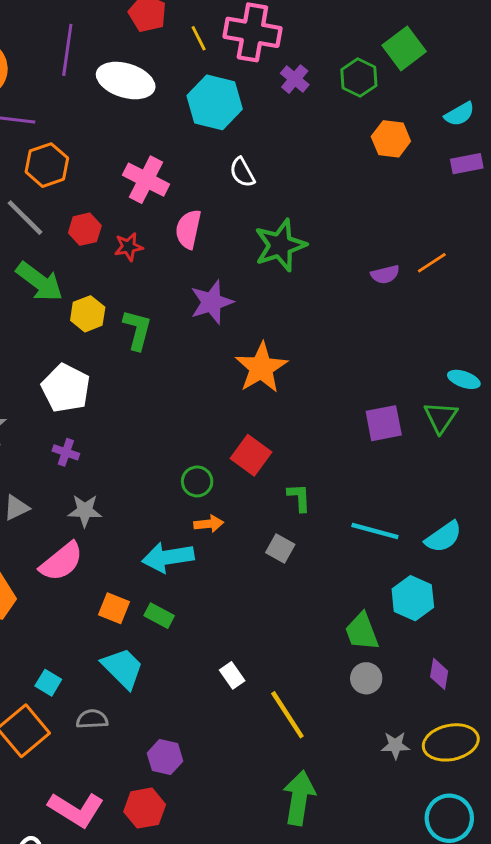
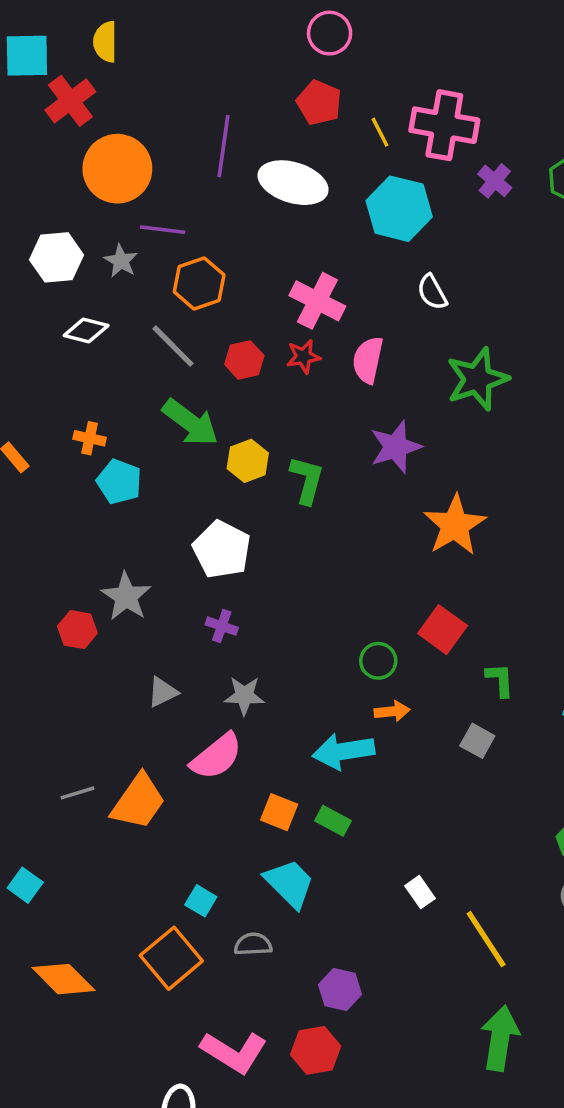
red star: (129, 247) -> (303, 357), moved

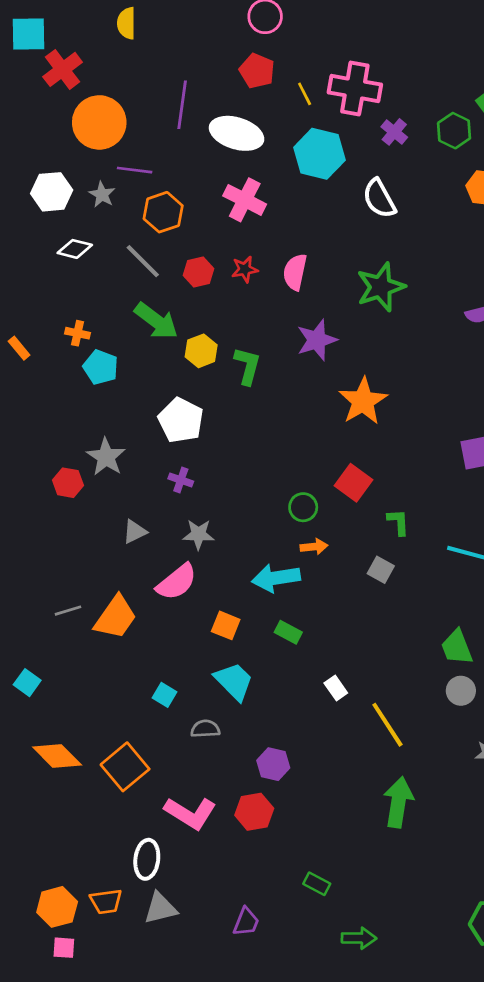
yellow semicircle: (105, 42) -> (126, 23), moved
white semicircle: (432, 292) -> (379, 199), moved, size x1.4
pink cross: (317, 301) -> (245, 200), moved
green rectangle: (333, 821) -> (288, 632), moved
orange square: (171, 958) -> (125, 767), moved

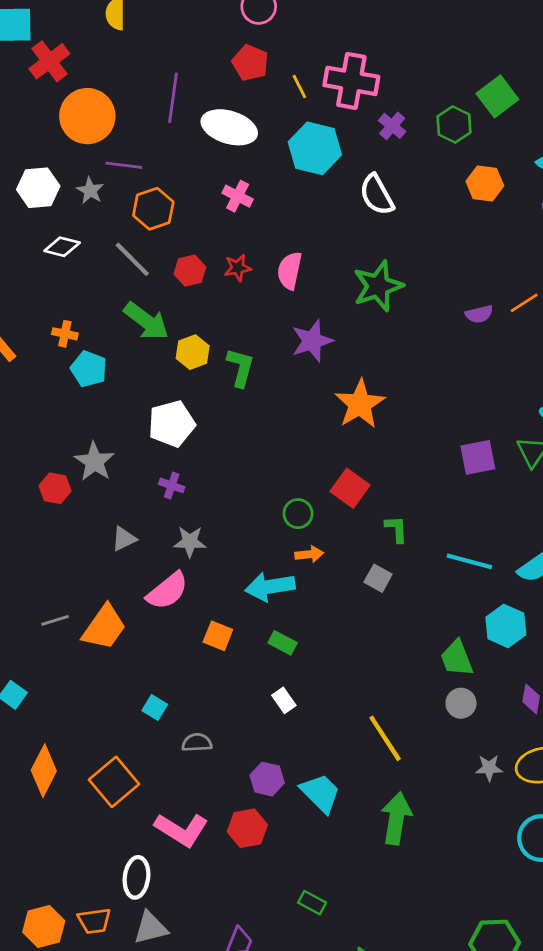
pink cross: (245, 200) -> (238, 196), size x0.7
white pentagon: (181, 420) -> (172, 424), turned 30
cyan trapezoid: (234, 681) -> (320, 793), moved
white rectangle: (336, 688) -> (284, 700), moved
orange diamond: (57, 756) -> (44, 771), turned 72

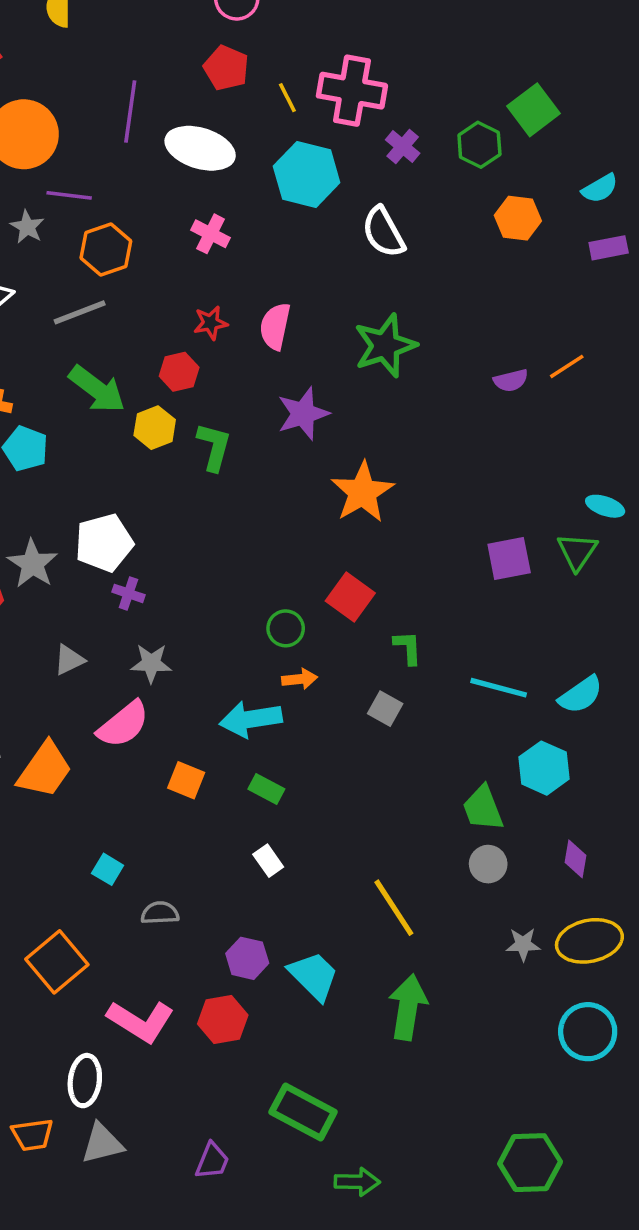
gray line: (132, 259) -> (80, 312), turned -66
red hexagon: (190, 271) -> (179, 372), moved
white pentagon: (172, 424) -> (104, 543), moved
green rectangle: (312, 903) -> (303, 1112), size x1.8

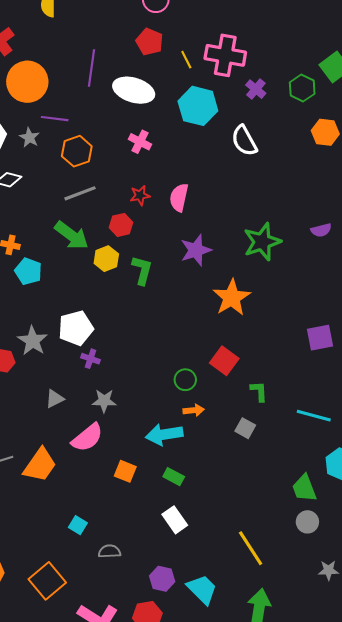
gray line: (80, 312) -> (80, 193), moved
green star: (385, 346) -> (262, 242), moved
white rectangle: (268, 861) -> (175, 520), size x1.4

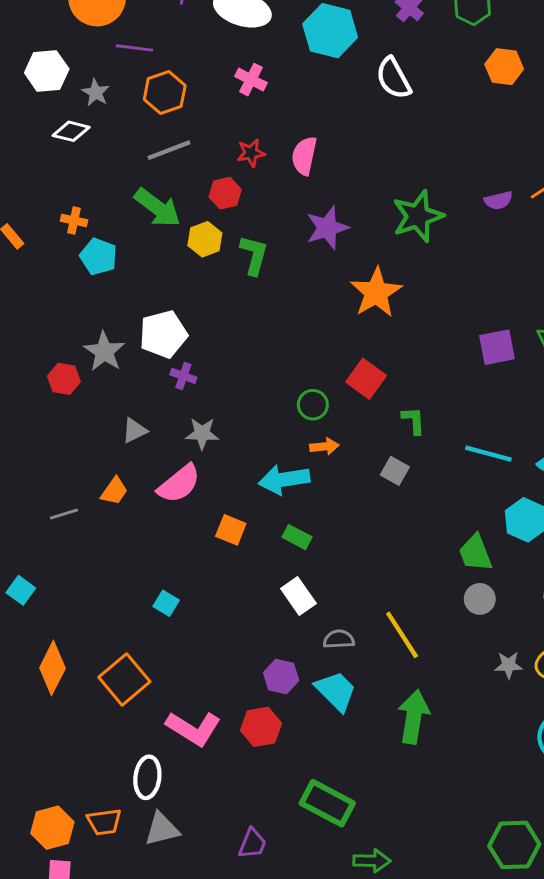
gray star: (29, 138) -> (96, 92), moved
orange trapezoid: (40, 465) -> (114, 491), moved, size x0.6
gray semicircle: (109, 551) -> (339, 639), moved

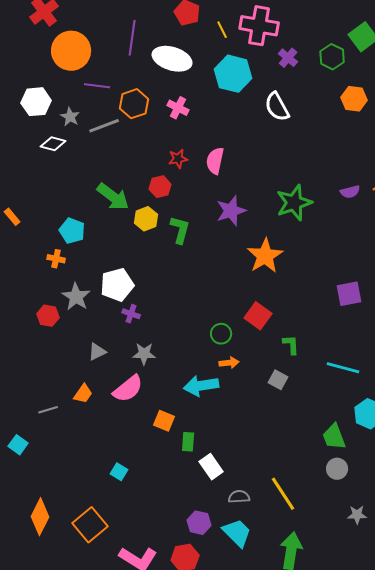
orange hexagon: (165, 92) -> (134, 104), moved
gray line: (169, 150) -> (104, 126), moved
orange cross: (74, 221) -> (56, 259), moved
green rectangle: (297, 537) -> (188, 442), moved, turned 66
cyan square: (21, 590) -> (18, 445), moved

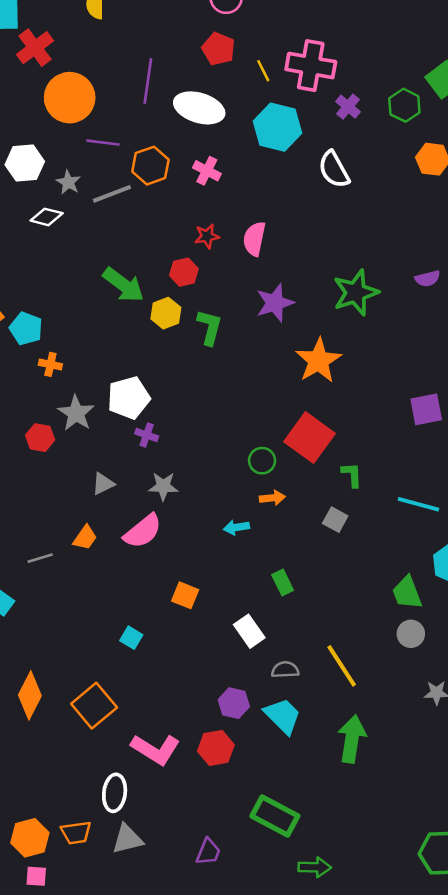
cyan pentagon: (72, 231) -> (26, 329), moved
red square: (258, 316) -> (310, 438), size x1.4
cyan arrow: (201, 386) -> (236, 527), size x0.6
orange square: (164, 421) -> (185, 595), moved
green rectangle: (188, 442) -> (283, 582), moved, turned -30

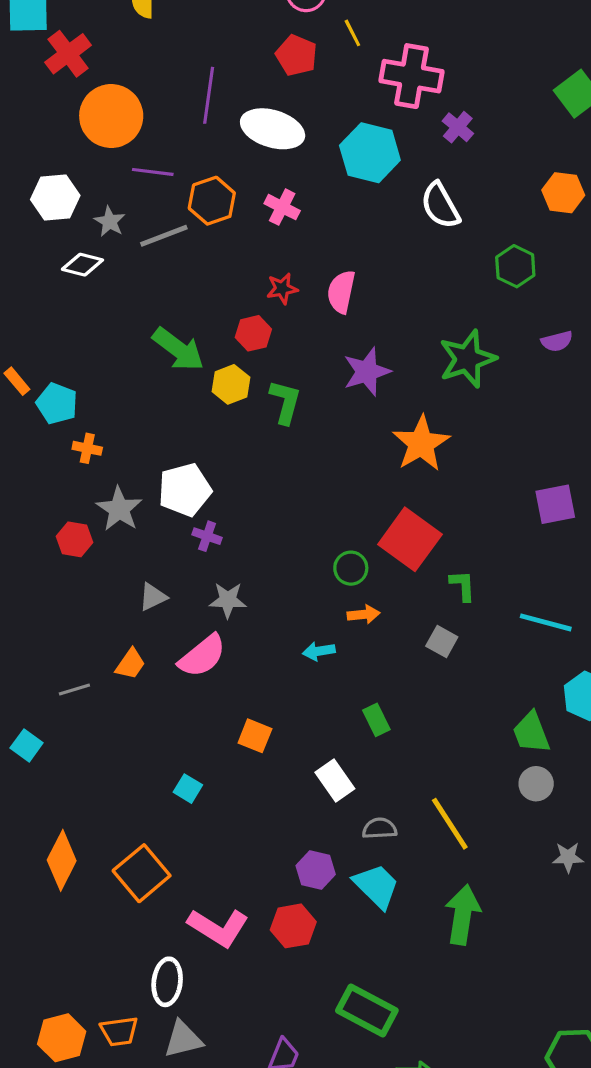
yellow line: (263, 71) -> (352, 33), moved
green hexagon: (404, 105) -> (515, 266), moved

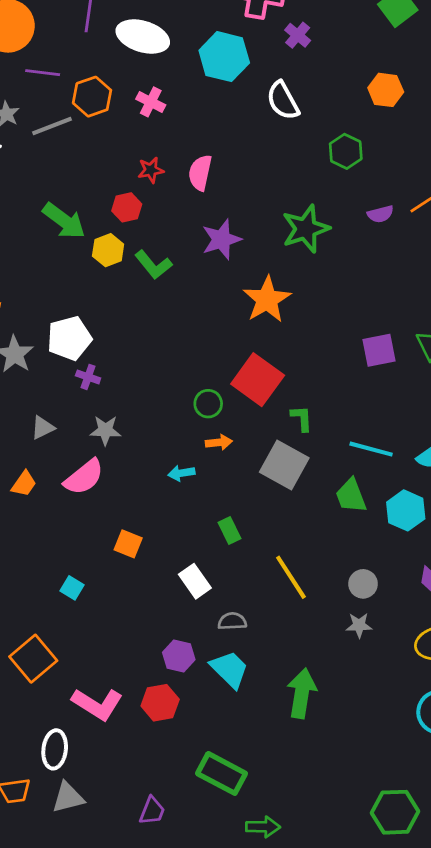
green L-shape: (285, 402) -> (153, 265), turned 126
gray square: (442, 642) -> (284, 465), size x1.8
green trapezoid: (531, 733) -> (351, 496), moved
yellow line: (450, 824) -> (291, 577), moved
gray star: (568, 857) -> (359, 625), moved

